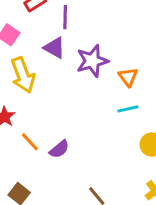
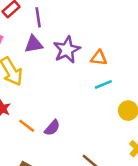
purple triangle: (54, 48) -> (34, 44), turned -30
orange triangle: (128, 77) -> (99, 58), turned -36

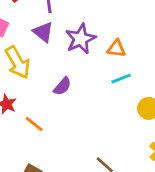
purple triangle: (34, 44) -> (43, 32), turned 48
purple semicircle: (52, 128) -> (62, 86), moved

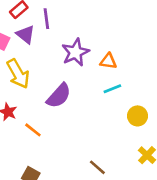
purple triangle: (43, 32) -> (26, 34), moved
purple semicircle: (62, 86) -> (59, 96), size x1.5

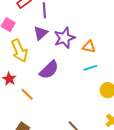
purple triangle: (26, 34) -> (41, 33), moved, turned 35

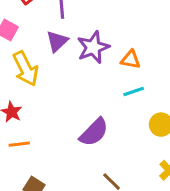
purple semicircle: (49, 70) -> (94, 132), moved
orange line: (27, 94) -> (19, 144), moved, turned -48

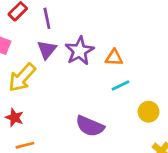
yellow arrow: (26, 69) -> (22, 77), turned 76
purple semicircle: (94, 132) -> (90, 126), turned 76

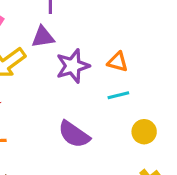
purple triangle: (47, 50) -> (43, 37), turned 30
purple star: (80, 51) -> (73, 66), moved

